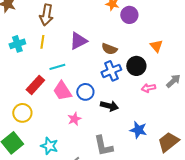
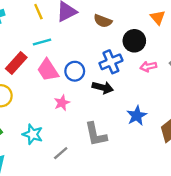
yellow line: (42, 42) -> (38, 12), moved, turned -32
blue cross: (111, 71) -> (111, 62), moved
blue star: (138, 130) -> (137, 116), turned 30

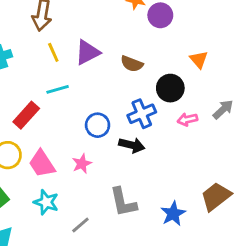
pink trapezoid: (48, 70) -> (42, 164), moved
blue star: (137, 116) -> (173, 214), moved

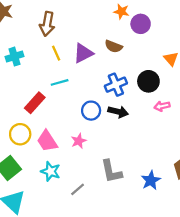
brown semicircle: (132, 64) -> (114, 46), moved
blue cross: (142, 114) -> (116, 85), moved
black arrow: (132, 145) -> (118, 112), moved

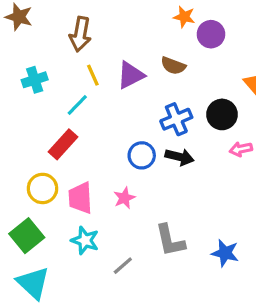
cyan line: (60, 82) -> (77, 105), moved, turned -30
pink trapezoid: (47, 141) -> (80, 198), turned 30
blue star: (151, 180) -> (225, 253), turned -30

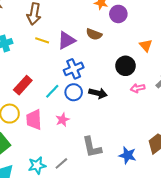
yellow line: (93, 75) -> (42, 40), turned -48
cyan line: (77, 105) -> (52, 91), moved
blue cross: (176, 119) -> (74, 69), moved
cyan star: (85, 240) -> (37, 165), moved, turned -30

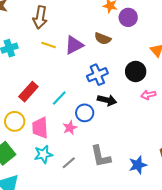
blue cross: (74, 69) -> (97, 75), moved
blue circle: (74, 92) -> (85, 113), moved
blue star: (128, 155) -> (138, 165), turned -30
gray line: (61, 163) -> (69, 163), moved
cyan star: (37, 165) -> (43, 154), moved

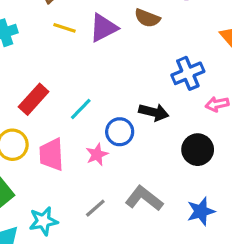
black circle: (136, 71) -> (198, 150), moved
blue cross: (97, 75) -> (188, 73), moved
cyan star: (43, 154) -> (43, 221), moved
gray L-shape: (101, 156) -> (144, 198), turned 140

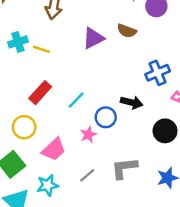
yellow line: (64, 28) -> (41, 49), moved
pink trapezoid: (51, 154) -> (54, 149), moved, turned -130
gray L-shape: (144, 198) -> (124, 168), turned -44

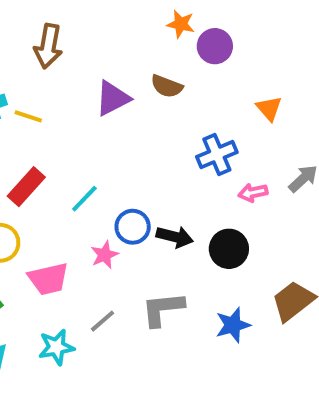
black arrow: (132, 102) -> (175, 237), moved
pink trapezoid: (54, 149) -> (48, 279), turned 30
cyan star: (48, 185) -> (56, 347), moved

